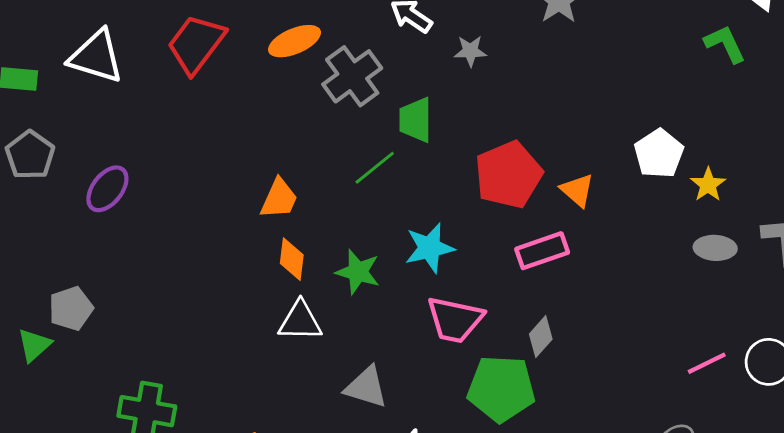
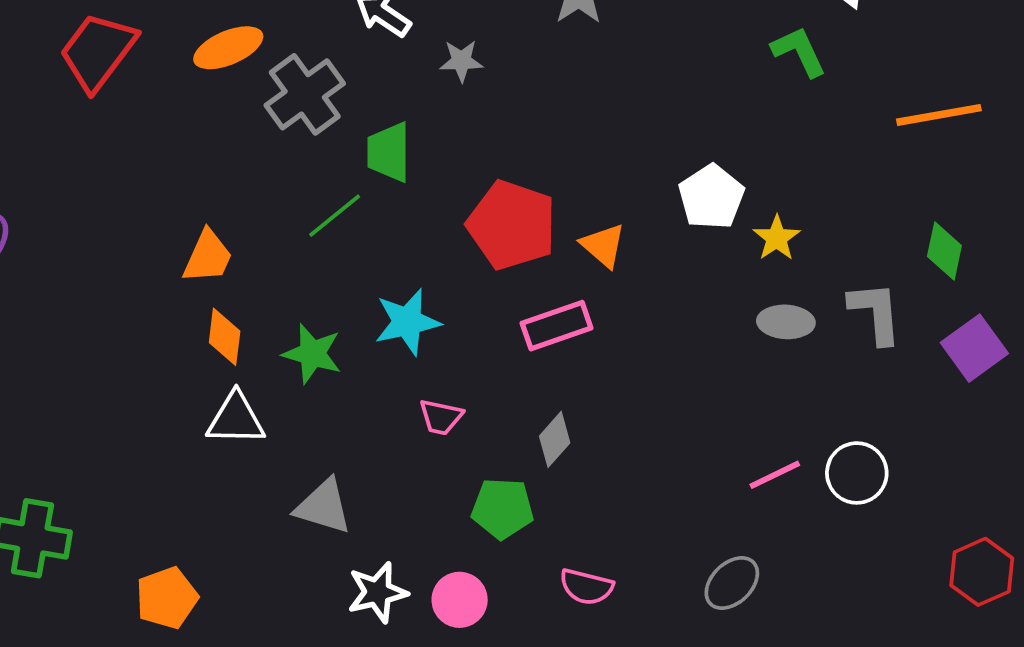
red pentagon: (508, 175) -> (512, 225), turned -30
pink trapezoid: (455, 320) -> (441, 417), size x0.6
green pentagon: (501, 389) -> (502, 508), size x0.7

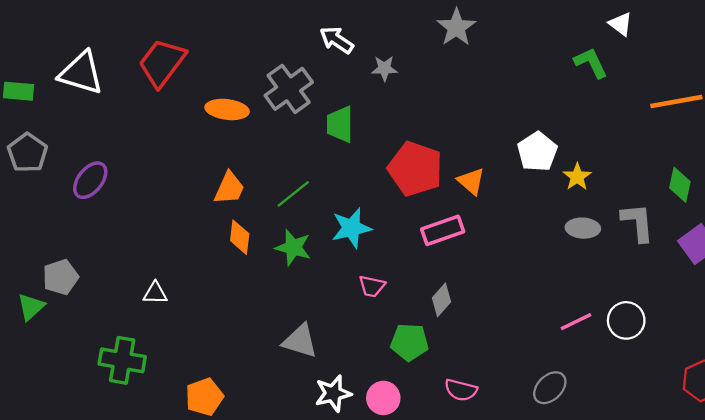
orange ellipse: (228, 48) -> (227, 109), moved, turned 30
green line: (335, 216) -> (293, 194), moved
white triangle: (236, 419) -> (155, 293), moved, size x0.7

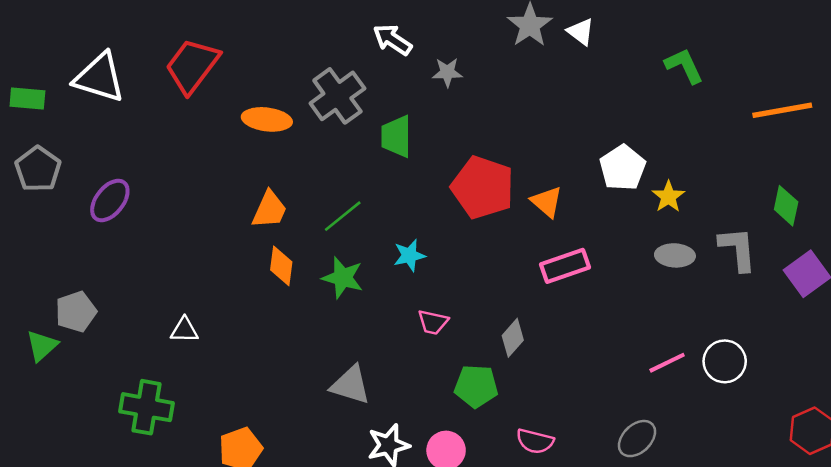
white triangle: (620, 24) -> (581, 32), moved
cyan star: (351, 228) -> (409, 255), size x0.7
pink rectangle: (443, 230) -> (565, 266), moved

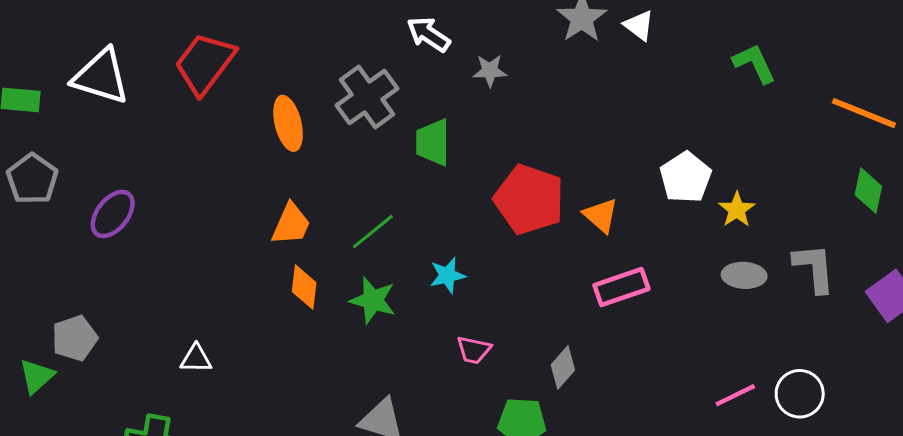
orange line: (782, 110) -> (864, 113), turned 32
orange ellipse: (267, 119) -> (288, 123), turned 69
green diamond: (786, 206) -> (868, 191), moved

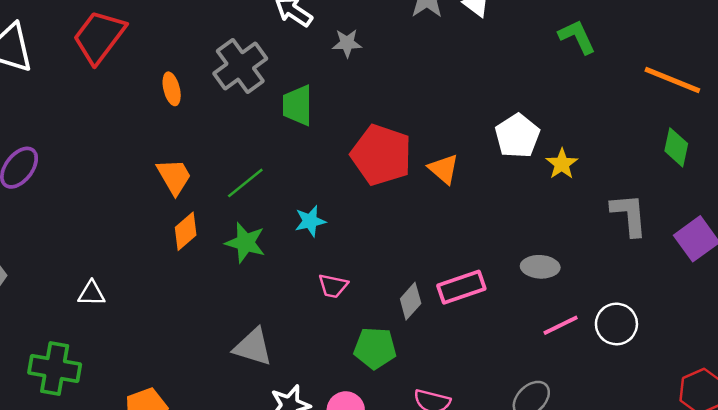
orange ellipse: (288, 123) -> (172, 89), size x0.7
orange trapezoid: (291, 224) -> (174, 177), turned -54
gray ellipse: (744, 275) -> (540, 267), moved
orange diamond: (304, 287) -> (186, 231), turned 42
pink rectangle: (621, 287) -> (461, 287), moved

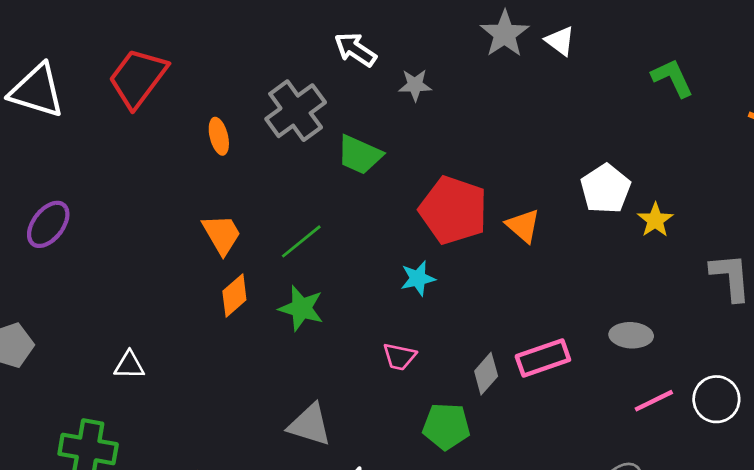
green trapezoid: (297, 105) -> (360, 155), turned -66
cyan star: (310, 221) -> (418, 278), moved

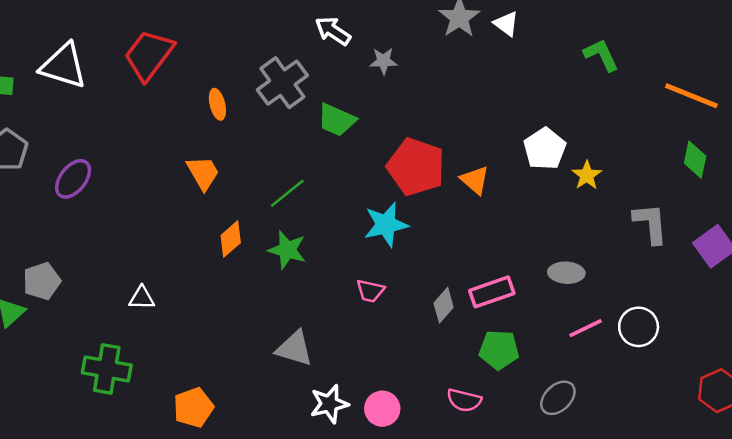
orange trapezoid: (222, 234) -> (203, 173), moved
cyan star: (418, 278) -> (386, 225), size x1.5
green pentagon: (446, 426) -> (499, 350), moved

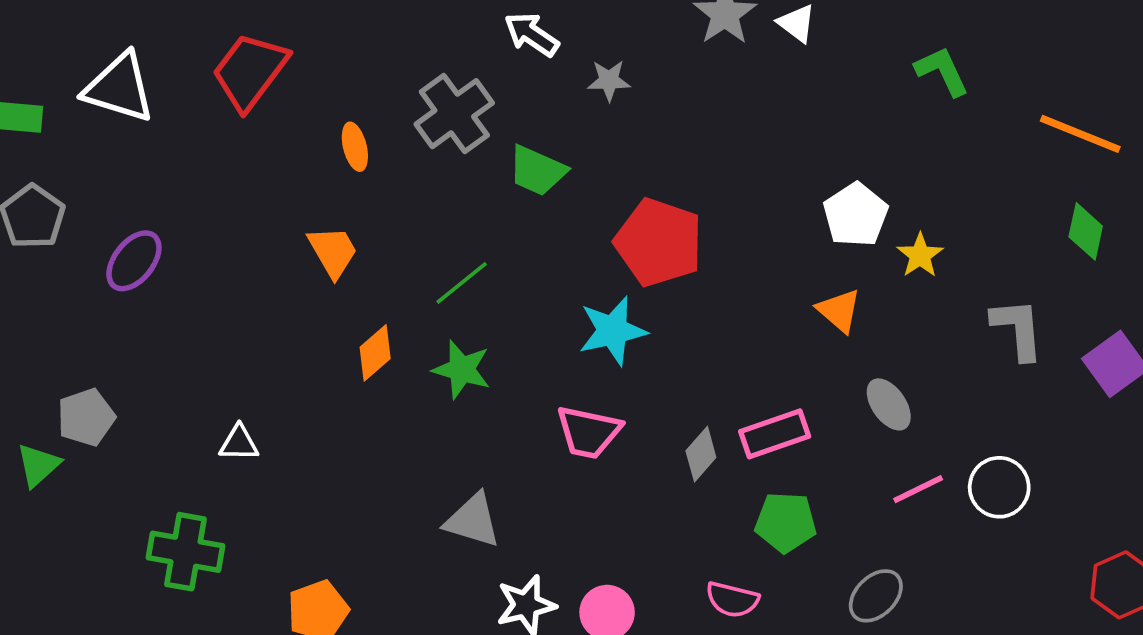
orange triangle: (475, 180) -> (839, 311), moved
gray ellipse: (566, 273) -> (889, 404), turned 52
pink trapezoid: (370, 291) -> (589, 432), size x1.5

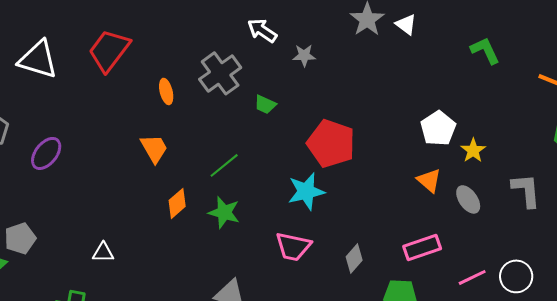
green trapezoid: (537, 171) -> (265, 104), size x0.7
gray ellipse: (889, 404) -> (468, 199), moved
pink rectangle: (775, 434) -> (422, 247), moved

